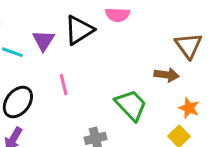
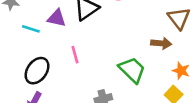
purple triangle: (43, 41) -> (57, 18), turned -48

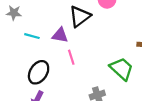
purple triangle: (57, 18) -> (60, 35), moved

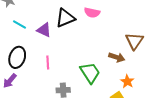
pink line: (71, 57) -> (48, 62), moved
black ellipse: (39, 72) -> (17, 57), turned -30

